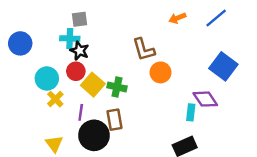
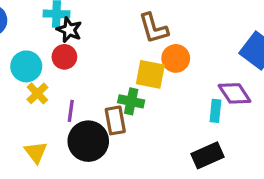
yellow square: (93, 85) -> (150, 74), moved, turned -30
green cross: (117, 87) -> (131, 101), moved

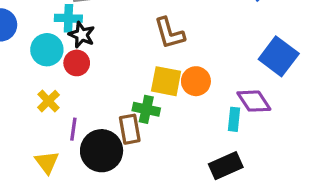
orange circle: (176, 58) -> (196, 81), moved
cyan circle: (26, 66) -> (47, 50), moved
purple line: (71, 111) -> (73, 129), moved

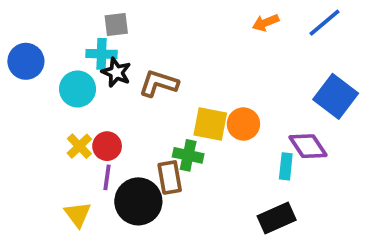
brown L-shape: (169, 33) -> (159, 83), moved, turned 124
red circle: (77, 63) -> (107, 146), moved

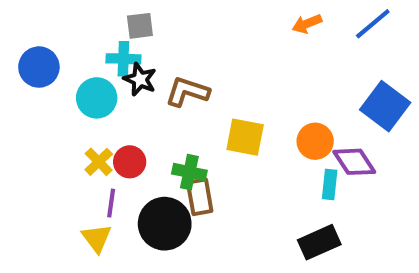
orange circle: (243, 124) -> (315, 141), moved
green cross: (188, 155) -> (189, 172), moved
purple line: (107, 177) -> (111, 203), moved

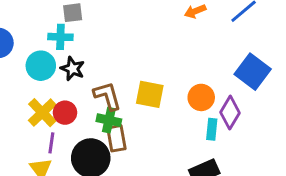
black star: (140, 79) -> (73, 69), moved
brown L-shape: (187, 92) -> (107, 96), moved, turned 56
yellow cross: (99, 162) -> (42, 113), size x1.4
purple diamond: (354, 162) -> (230, 113), turned 64

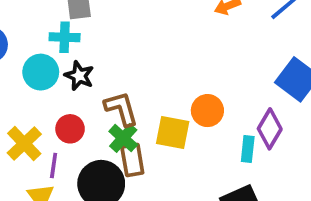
yellow square: (150, 94) -> (173, 133), moved
orange circle: (201, 97) -> (207, 111), moved
yellow cross: (42, 113) -> (24, 143), moved
green cross: (109, 120) -> (123, 138), turned 30

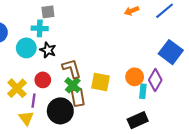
orange circle: (207, 111) -> (135, 77), moved

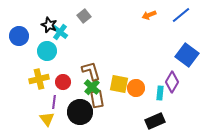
gray square: (48, 12) -> (84, 16), moved, turned -32
cyan cross: (40, 28) -> (60, 32), turned 35
black star: (48, 50) -> (49, 25), moved
orange circle: (135, 77) -> (136, 88), moved
yellow cross: (17, 88) -> (39, 79), moved, turned 30

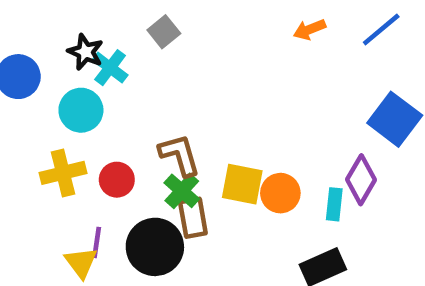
purple line: (54, 102) -> (97, 242), moved

